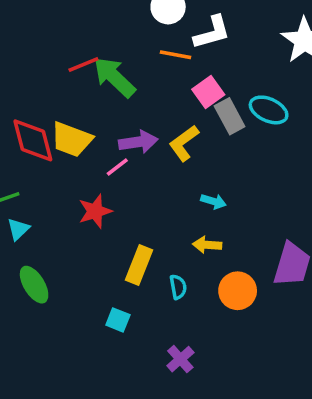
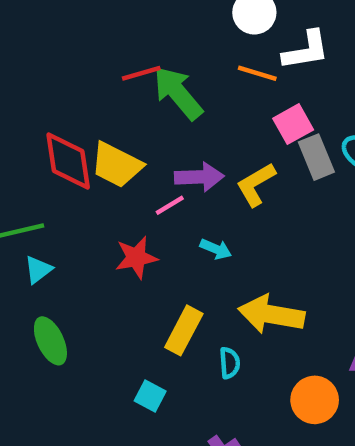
cyan arrow: (213, 201) -> (216, 249), moved
yellow arrow: (207, 245) -> (271, 314), size x1.8
orange circle: (238, 291) -> (315, 400), moved

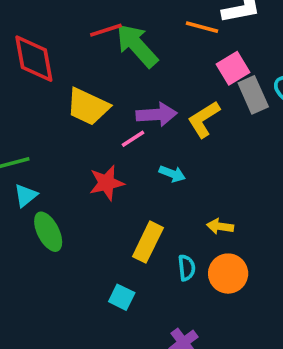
red diamond: (68, 161) -> (34, 59), moved
yellow arrow: (271, 314) -> (220, 226), size x0.5
green ellipse: (50, 341) -> (48, 232), moved
orange circle: (315, 400) -> (228, 274), moved

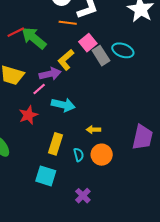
yellow L-shape: (204, 119) -> (66, 60), moved
cyan arrow: (172, 174) -> (63, 105), size x1.6
cyan square: (122, 297) -> (46, 176), size x1.5

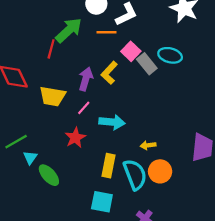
red line: (16, 32) -> (51, 49), turned -42
green arrow: (34, 38) -> (69, 30), moved, turned 104
purple arrow: (50, 74) -> (86, 79), moved, turned -55
cyan semicircle: (79, 155) -> (135, 174), size x2.0

